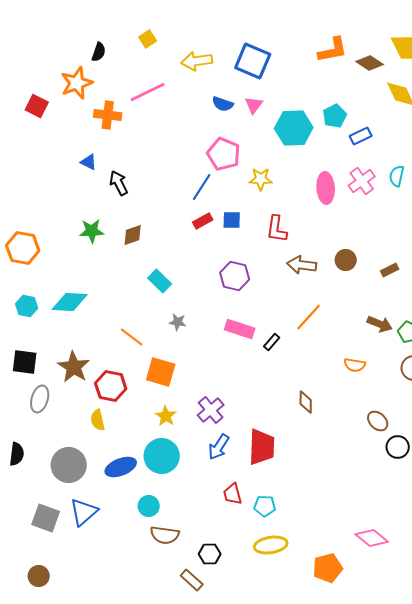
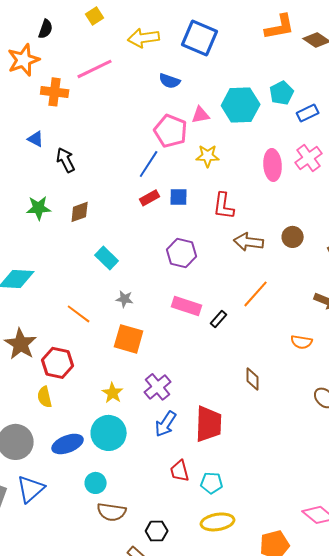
pink triangle: (254, 105) -> (201, 115), moved, turned 42
orange square: (161, 372) -> (129, 339), moved

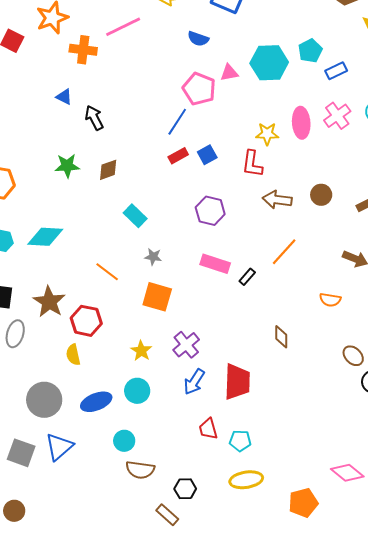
yellow star: (208, 156) -> (267, 134), moved
blue square: (179, 197) -> (207, 155), turned -30
cyan circle: (109, 433) -> (137, 391), size x0.7

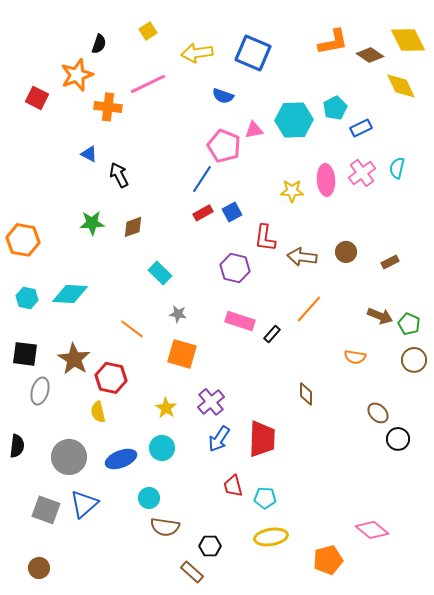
red L-shape: (252, 164) -> (265, 238), moved

